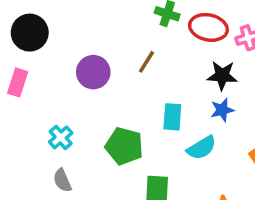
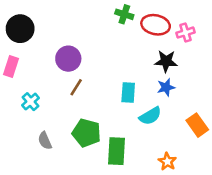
brown line: (147, 62) -> (76, 87), moved
cyan cross: (61, 137) -> (31, 102), moved
green pentagon: (124, 146) -> (87, 133), moved

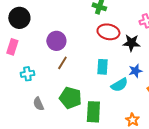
red ellipse: (156, 25) -> (108, 32), moved
blue star: (166, 87) -> (135, 71), moved
cyan cross: (31, 102) -> (27, 74), turned 32

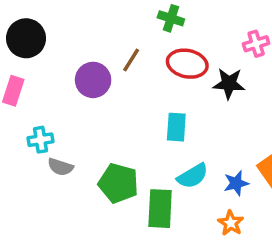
brown line: (62, 63) -> (131, 60), moved
blue star: (135, 71) -> (236, 183), moved
cyan semicircle: (119, 85) -> (193, 176), moved
gray semicircle: (38, 104) -> (60, 167), moved, turned -48

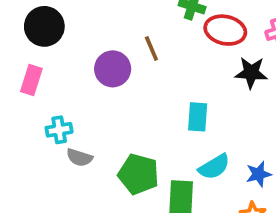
brown line: (131, 60) -> (151, 49), turned -55
red ellipse: (187, 64) -> (225, 30), moved

